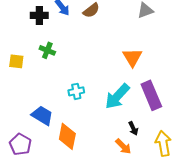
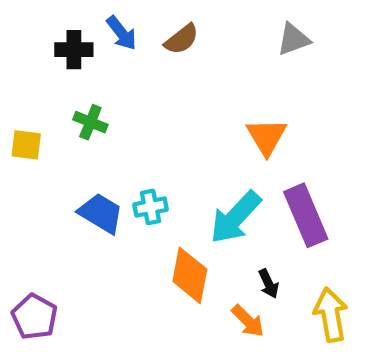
blue trapezoid: (42, 115) -> (101, 213), moved
orange diamond: (67, 136) -> (190, 275), moved

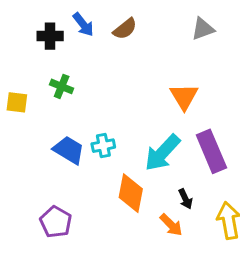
purple pentagon: (35, 317) -> (56, 222), moved

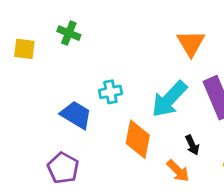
blue trapezoid: (69, 150) -> (76, 115), moved

